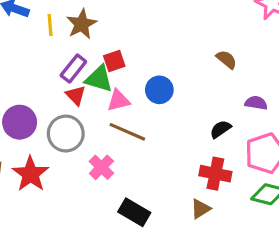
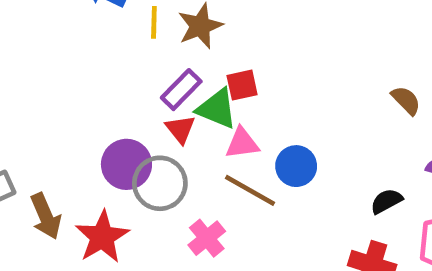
blue circle: (159, 90) -> (296, 166), moved
purple circle: (20, 122) -> (126, 164), moved

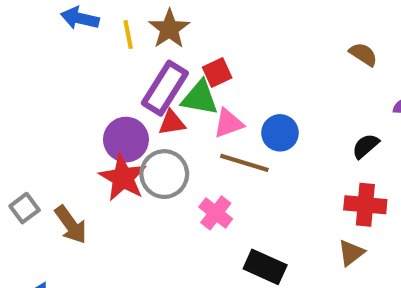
purple rectangle: (181, 90) -> (165, 88), size x1.4
red triangle: (180, 129) -> (172, 123), turned -48
purple circle: (126, 164) -> (126, 140), moved
red star: (102, 237) -> (123, 178), moved

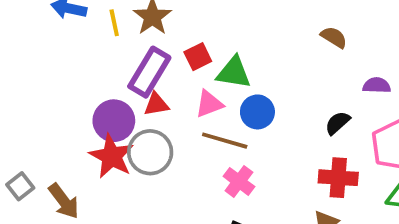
green triangle: (200, 98) -> (234, 73), moved
pink cross: (216, 213) -> (239, 181), moved

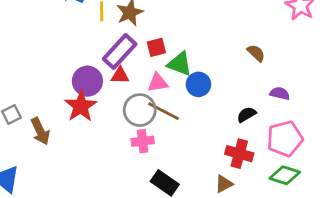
blue circle: (257, 112) -> (198, 84), moved
gray circle: (150, 152) -> (140, 110), moved
pink cross: (239, 181) -> (143, 141), moved, turned 35

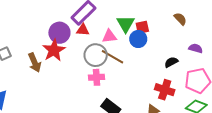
red square: (156, 47) -> (142, 27), moved
green triangle: (180, 64) -> (126, 24), turned 36
brown arrow: (40, 131) -> (35, 63), moved

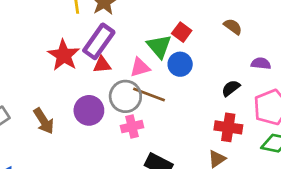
red square: (142, 27) -> (182, 32), moved, turned -32
purple circle: (59, 33) -> (89, 110), moved
red star: (54, 50) -> (64, 55), moved

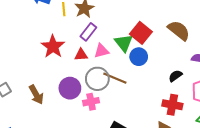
brown semicircle: (233, 27) -> (179, 30), size x1.6
red square: (182, 32) -> (141, 33), size x1.5
purple rectangle: (99, 41) -> (88, 32), moved, size x0.7
pink triangle: (140, 67) -> (101, 51), moved
pink cross: (132, 127) -> (91, 102), moved

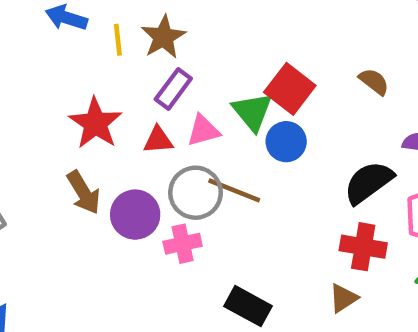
brown semicircle: (179, 30) -> (374, 82), size x0.6
black semicircle: (175, 76) -> (369, 182), size x1.6
brown arrow: (36, 95) -> (84, 193), moved

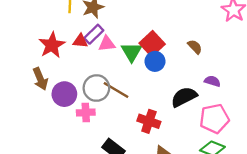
pink triangle: (203, 131) -> (107, 44), moved
red triangle: (158, 140) -> (80, 41), moved
blue circle: (286, 142) -> (155, 61), moved
red cross: (363, 247) -> (149, 121), moved

